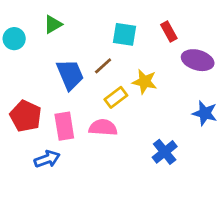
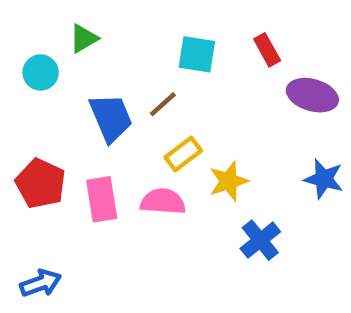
cyan circle: (14, 39) -> (41, 72), moved
yellow star: (145, 82) -> (229, 181), moved, turned -30
blue arrow: (47, 159) -> (41, 283), moved

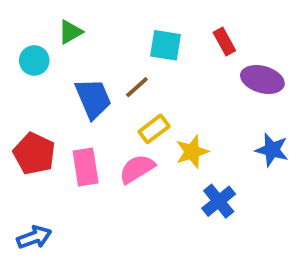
pink semicircle: (163, 202) -> (137, 169), turned -36

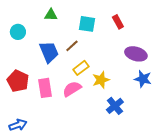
green triangle: (70, 32) -> (51, 15), moved, turned 32
purple ellipse: (262, 79) -> (136, 54), moved

